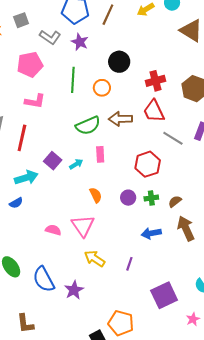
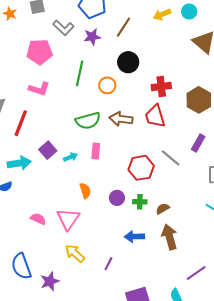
brown line: (108, 15) -> (124, 27), moved
purple star: (80, 42) -> (92, 37), turned 30
gray line: (173, 138) -> (171, 158), moved

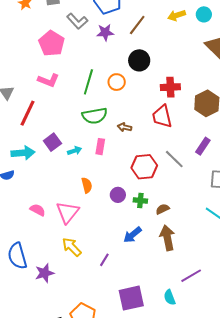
pink pentagon: (40, 52) -> (52, 43), turned 30
green line: (80, 73) -> (88, 82), moved
brown arrow: (121, 119) -> (125, 127), moved, size x0.6
blue arrow: (134, 237) -> (132, 235), turned -42

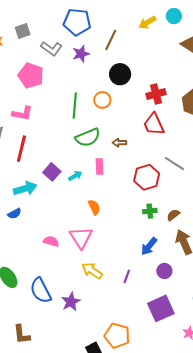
pink L-shape: (48, 80) -> (22, 113), moved
purple circle: (118, 195) -> (164, 271), moved

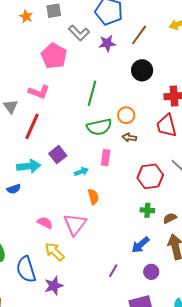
orange circle: (102, 100) -> (126, 115), moved
cyan arrow: (75, 176) -> (81, 172), moved
yellow arrow: (92, 271) -> (55, 252), moved

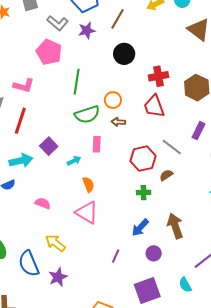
pink pentagon: (54, 56) -> (49, 52), moved
brown semicircle: (170, 218) -> (166, 175), moved
pink semicircle: (45, 223) -> (43, 203), moved
pink triangle: (75, 224) -> (87, 213), moved, turned -30

